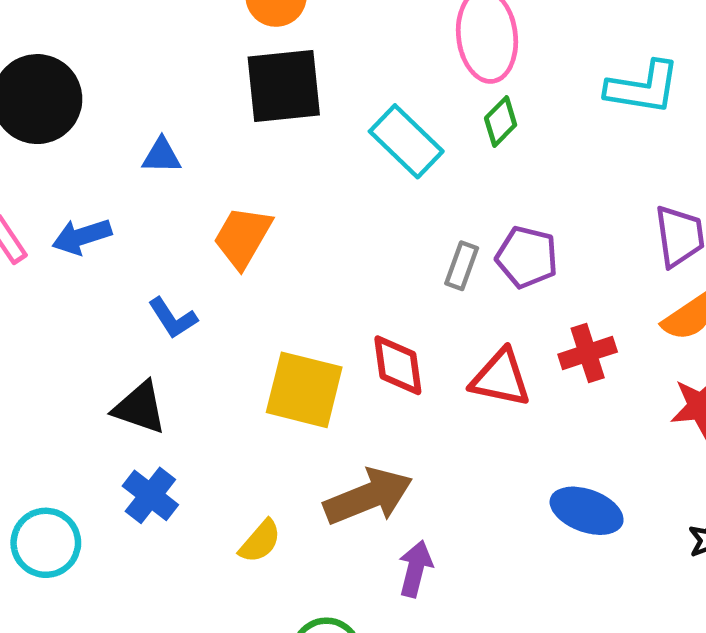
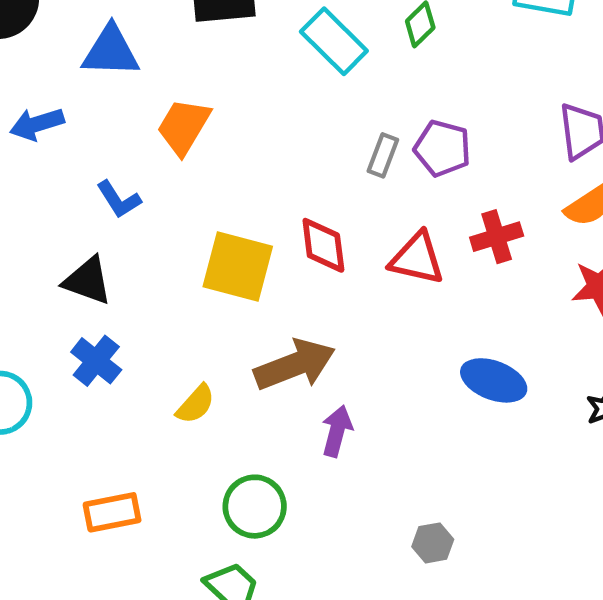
blue triangle: (162, 156) -> (111, 51), size x1.6

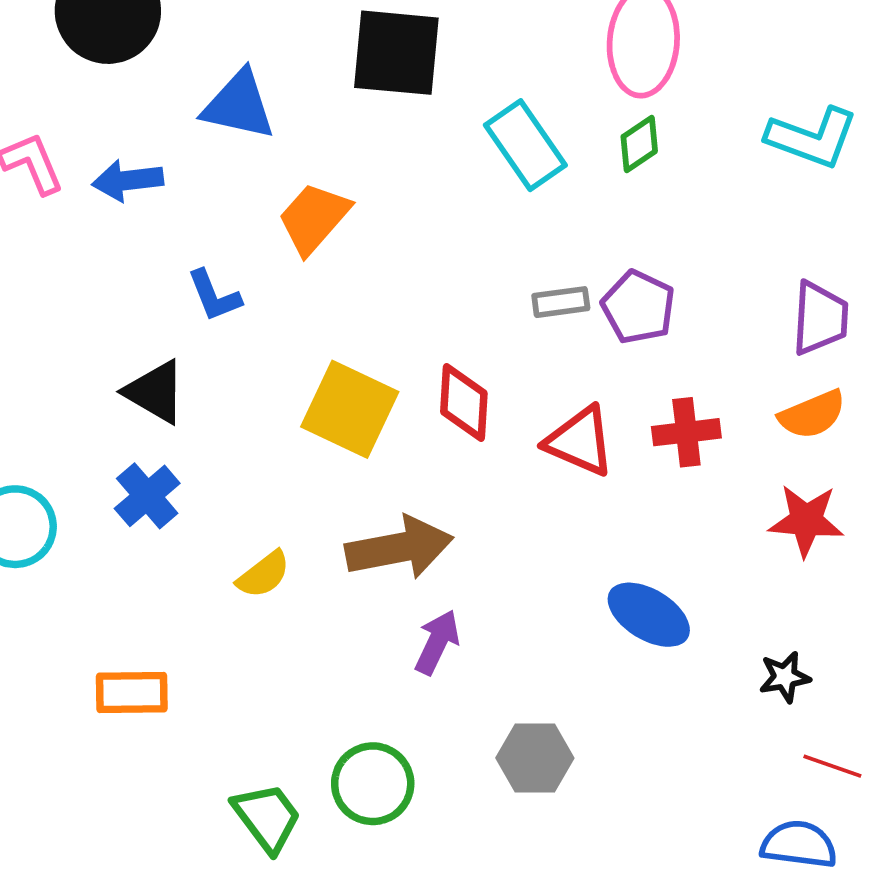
gray rectangle: (383, 155) -> (561, 302), turned 51
green circle: (255, 507) -> (373, 784), moved
gray hexagon: (433, 543) -> (535, 758), moved, size x1.4

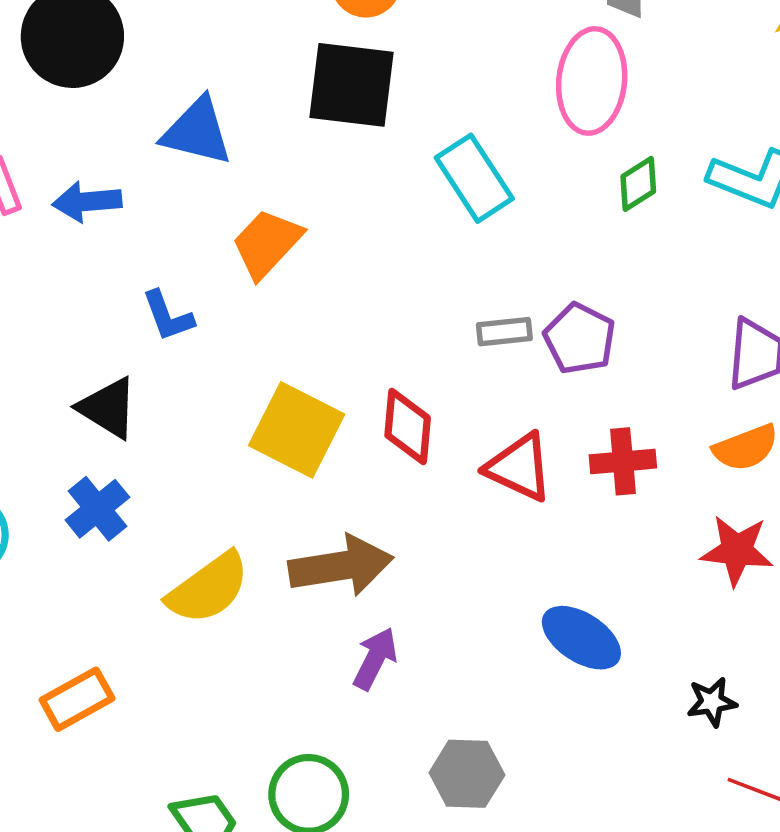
green diamond: (639, 144) -> (638, 184), moved
yellow semicircle: (264, 575) -> (208, 588), size x1.6
orange rectangle: (132, 693) -> (77, 699), turned -30

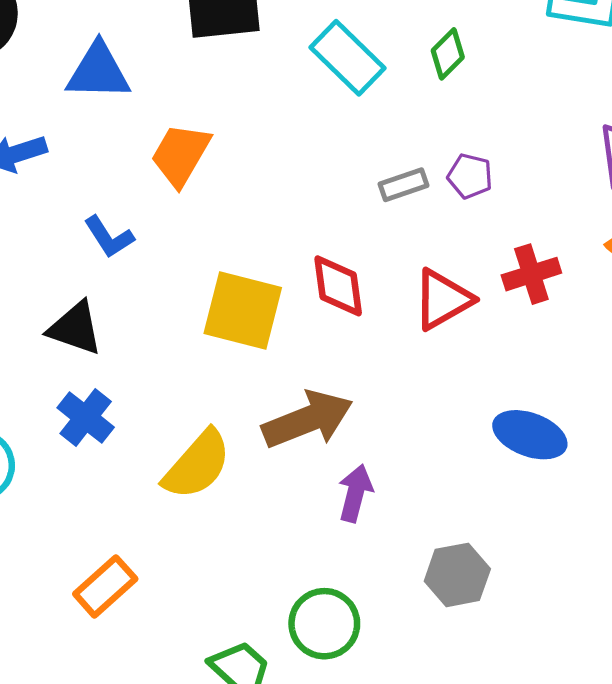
green diamond: (638, 184) -> (448, 54), moved
purple pentagon: (580, 339) -> (470, 176), size x0.7
red triangle: (519, 467) -> (443, 299), turned -42

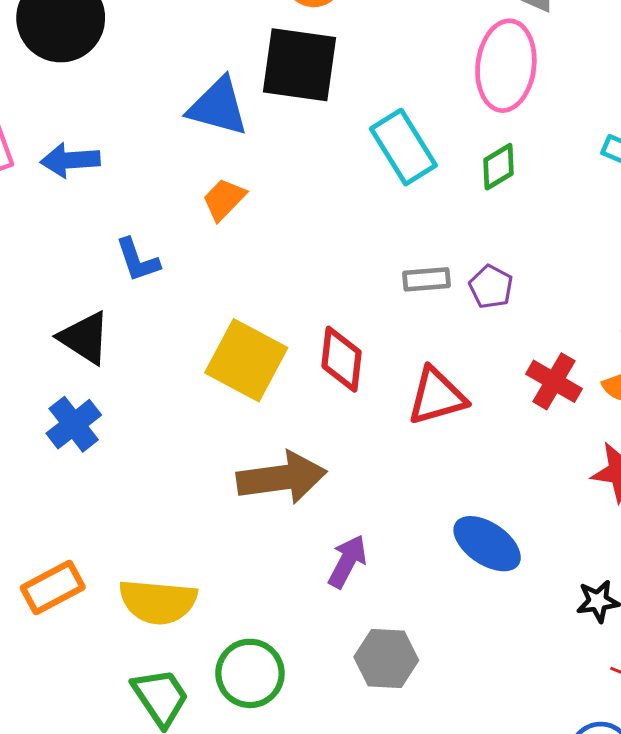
blue triangle: (98, 72) -> (218, 107), moved
orange trapezoid: (181, 155) -> (224, 199), size x0.7
red cross: (531, 274) -> (554, 381), moved, turned 34
yellow semicircle: (197, 465) -> (158, 602), moved, turned 40
purple arrow: (355, 493) -> (347, 561), moved

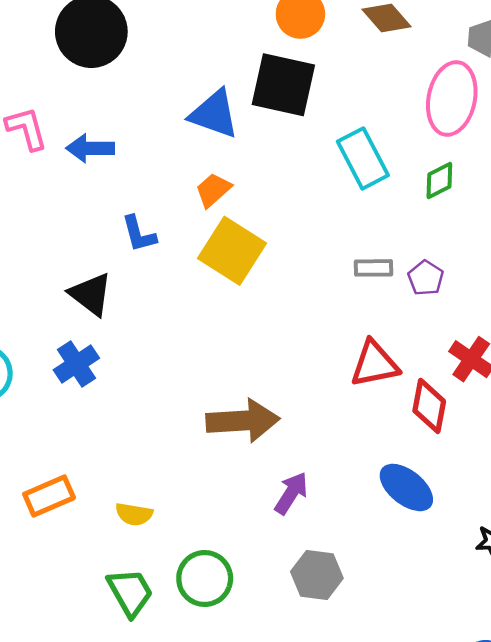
red diamond: (342, 359) -> (429, 406), moved
yellow square: (246, 360) -> (232, 251), moved
yellow semicircle: (158, 602) -> (134, 514), size x0.6

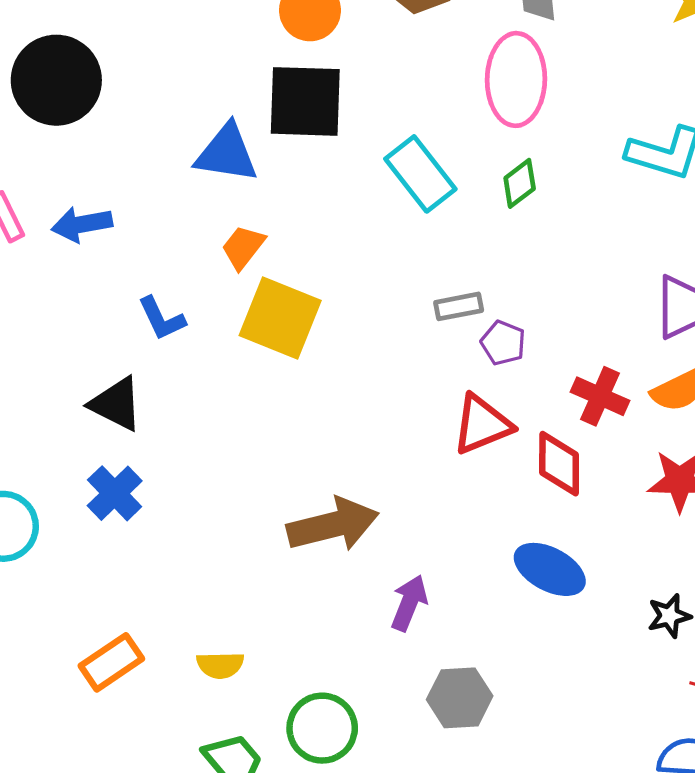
purple pentagon: (426, 278) -> (503, 343), moved

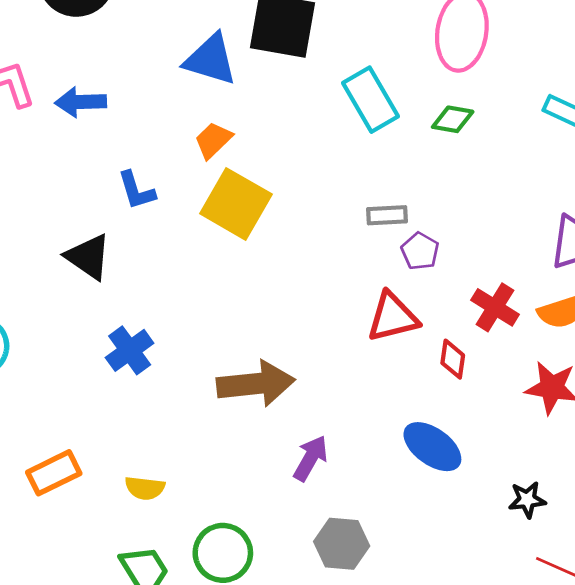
green diamond: (520, 183) -> (453, 119), turned 39
red diamond: (559, 464) -> (453, 359), size x0.7
blue cross: (115, 493) -> (130, 350), moved

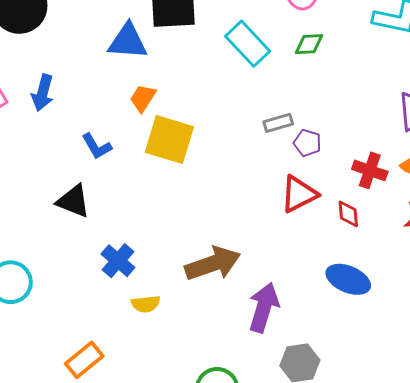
blue arrow: (81, 102) -> (43, 93), turned -60
purple arrow: (310, 458) -> (264, 307), size x1.4
yellow semicircle: (145, 488) -> (146, 304), moved

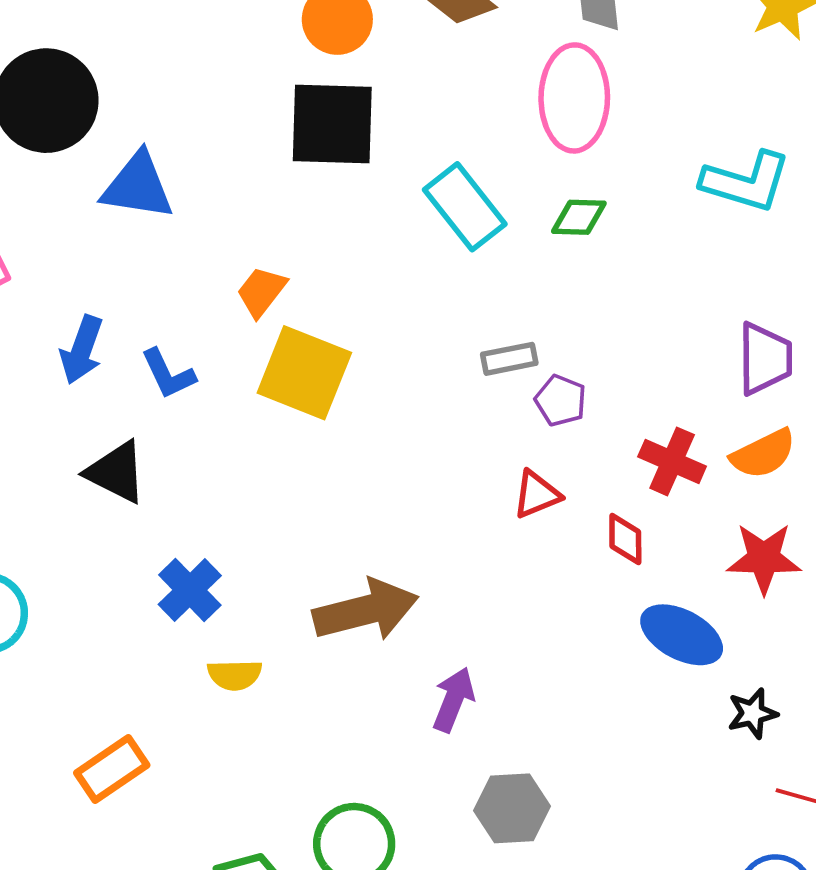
blue triangle: (128, 41) -> (138, 186), moved
blue arrow: (43, 93) -> (82, 350), moved
red triangle: (299, 194) -> (537, 494), size x0.7
blue ellipse: (348, 279) -> (682, 635), moved
purple arrow: (264, 307) -> (454, 700), size x0.7

